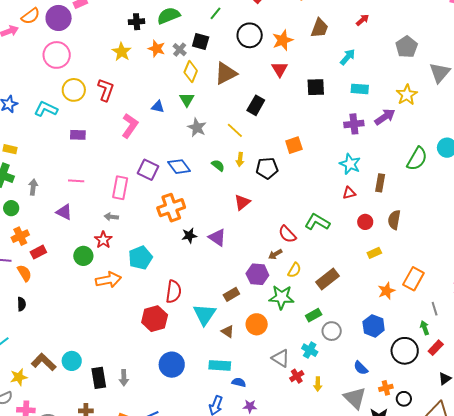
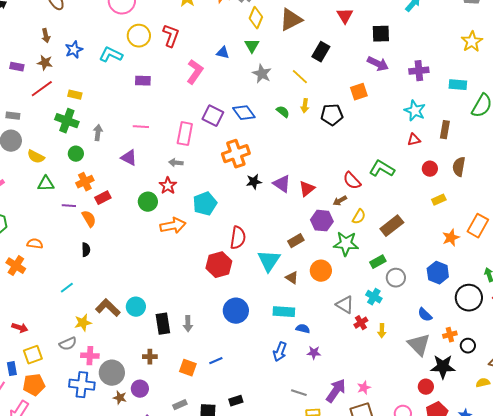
cyan rectangle: (360, 89) -> (458, 85), moved
purple arrow: (385, 117) -> (378, 64), moved, turned 60
red triangle: (242, 202) -> (307, 189), moved

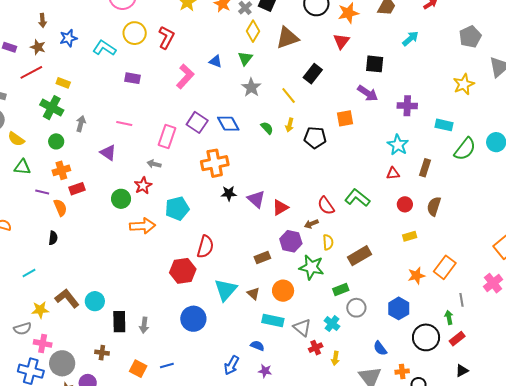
yellow semicircle: (359, 217) -> (328, 242), turned -42
cyan triangle: (269, 261) -> (226, 290), moved
cyan rectangle: (284, 312) -> (273, 321), moved

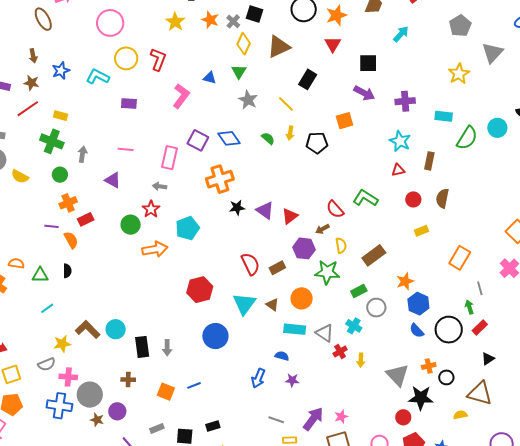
green triangle: (22, 167) -> (40, 275), moved
red semicircle: (205, 247) -> (250, 264), moved, turned -35
orange star: (416, 276) -> (405, 281), moved
blue semicircle: (380, 348) -> (417, 331), moved

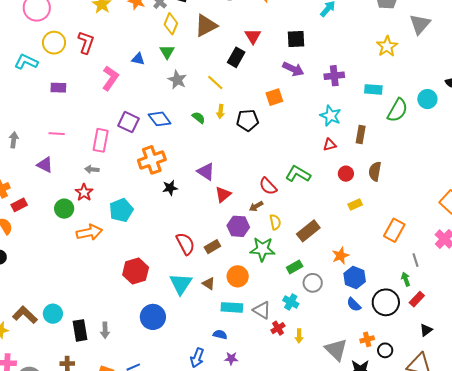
red triangle: (333, 44) -> (253, 36), moved
purple triangle: (265, 210) -> (206, 172), moved

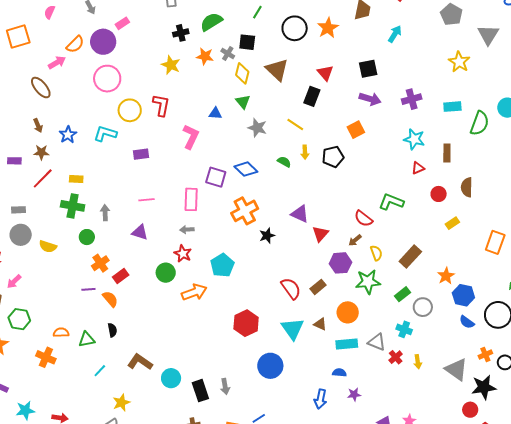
brown triangle: (206, 26) -> (277, 70), turned -40
brown L-shape: (25, 315) -> (140, 362), moved

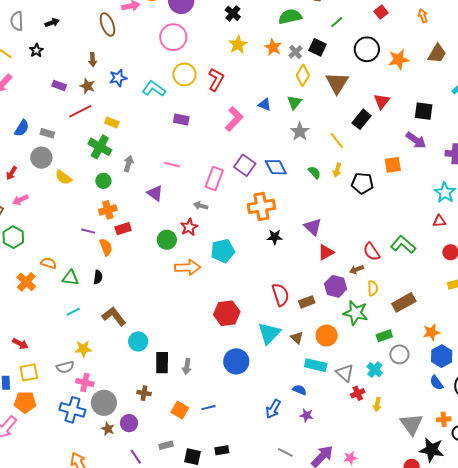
black cross: (181, 33) -> (233, 13), moved, turned 35

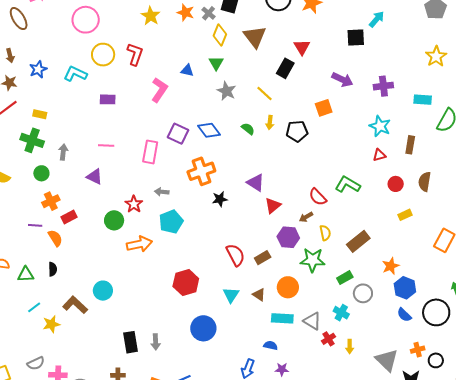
black square: (424, 111) -> (356, 37), moved
gray arrow: (201, 206) -> (162, 192), moved
cyan triangle: (269, 333) -> (231, 295), size x0.7
cyan circle: (138, 341) -> (103, 291), moved
yellow star: (83, 349) -> (51, 324), moved

